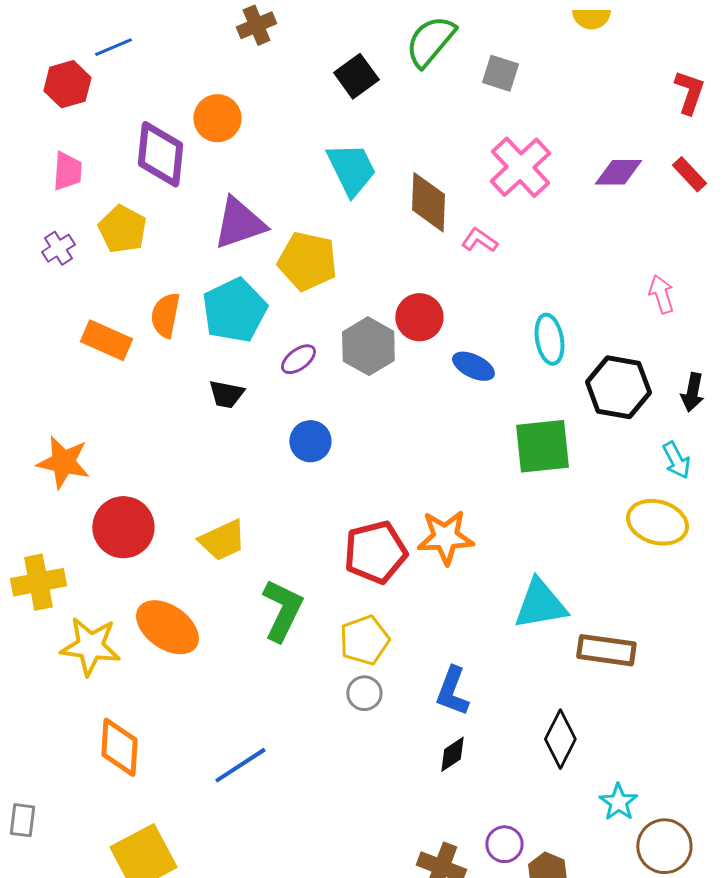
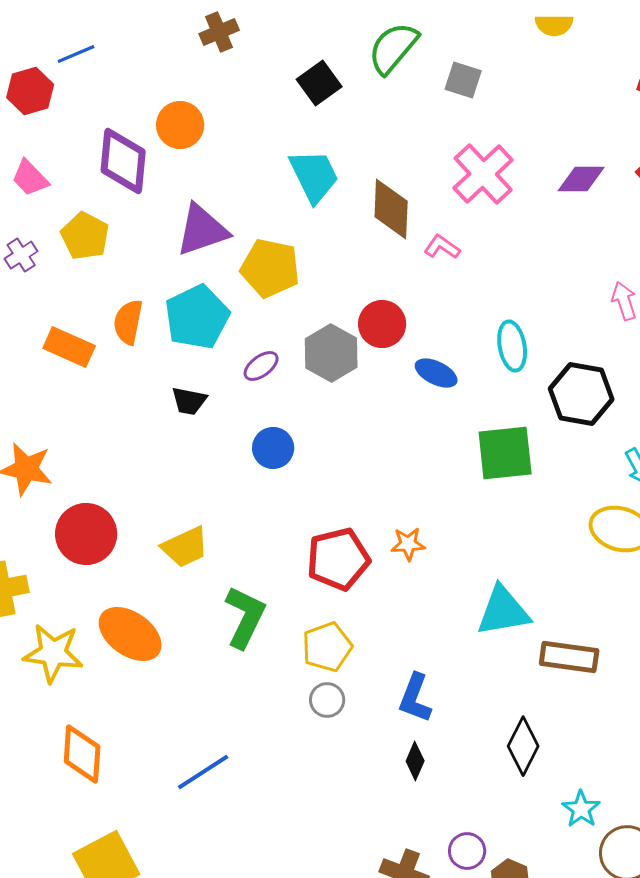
pink trapezoid: (67, 171) -> (30, 178), turned 132
orange star: (445, 537) -> (408, 544), size x0.6
black diamond: (452, 754) -> (415, 761), turned -33

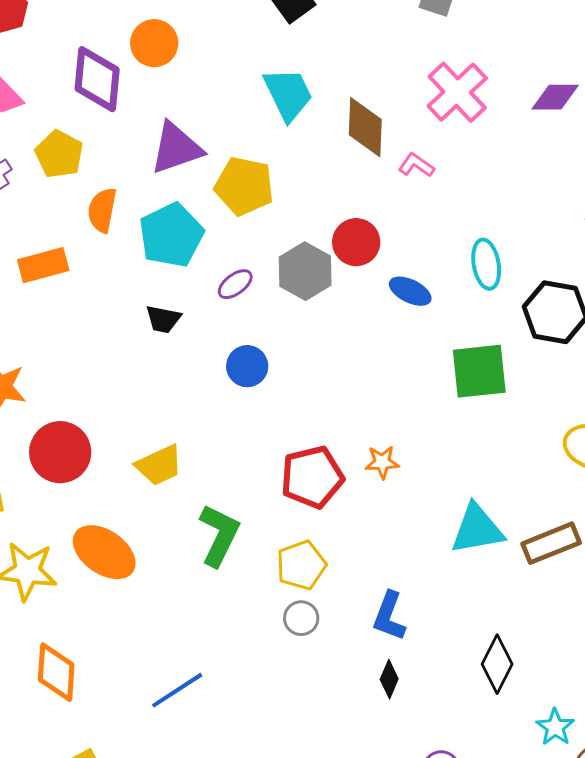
orange semicircle: (128, 322) -> (102, 210), moved
orange rectangle: (69, 347) -> (43, 265), turned -39
brown rectangle: (569, 657) -> (551, 543), moved, turned -30

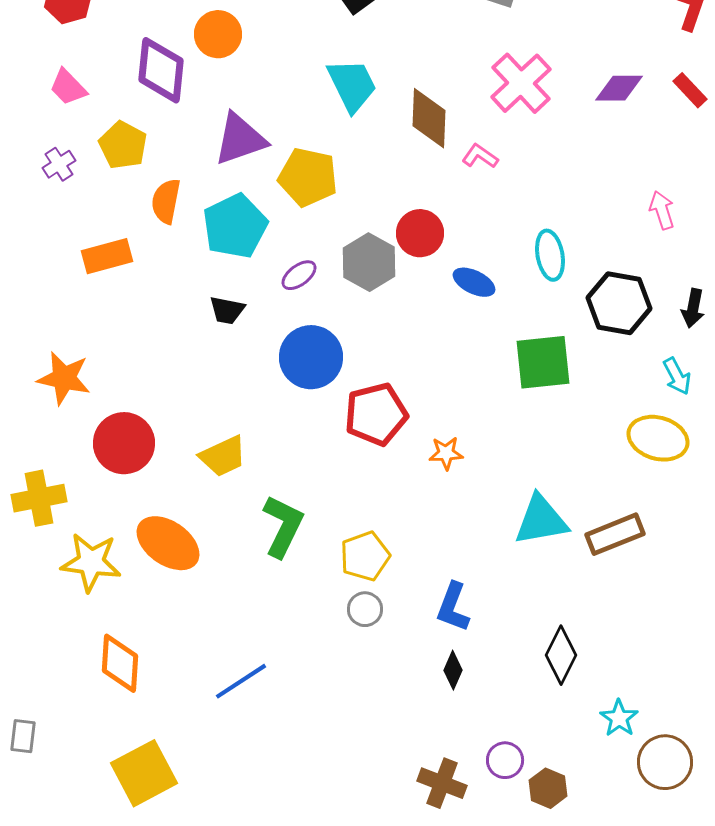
blue circle: (247, 366) -> (311, 357), size x1.5
red pentagon: (312, 477) -> (376, 414), moved

